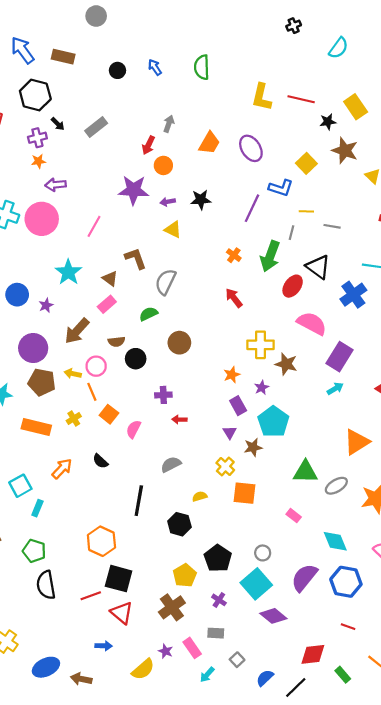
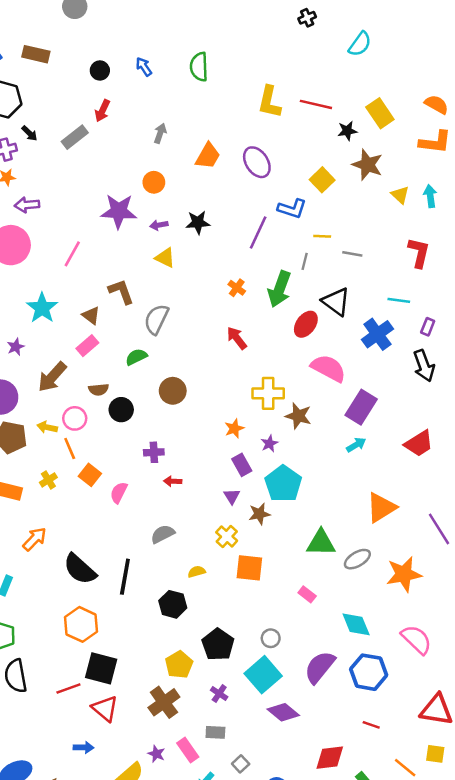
red arrow: (148, 145) -> (102, 111), moved
black semicircle: (100, 461) -> (80, 569), moved, size x1.8

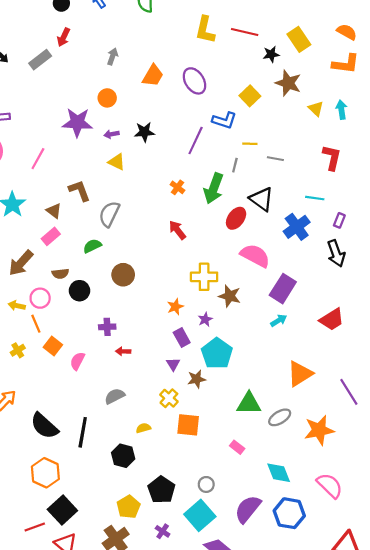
black square: (101, 668) -> (62, 510), turned 32

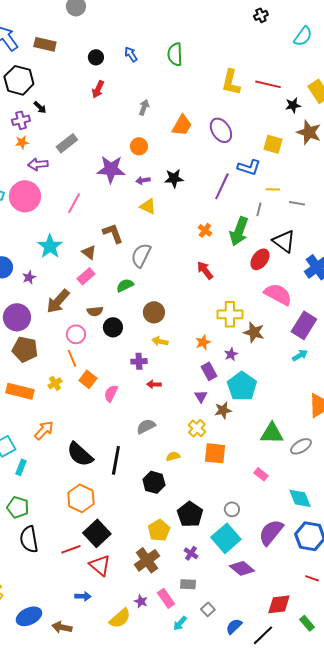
gray rectangle: (40, 60) -> (67, 143), moved
yellow square: (250, 96) -> (273, 144), turned -30
yellow arrow: (17, 306) -> (160, 341), moved

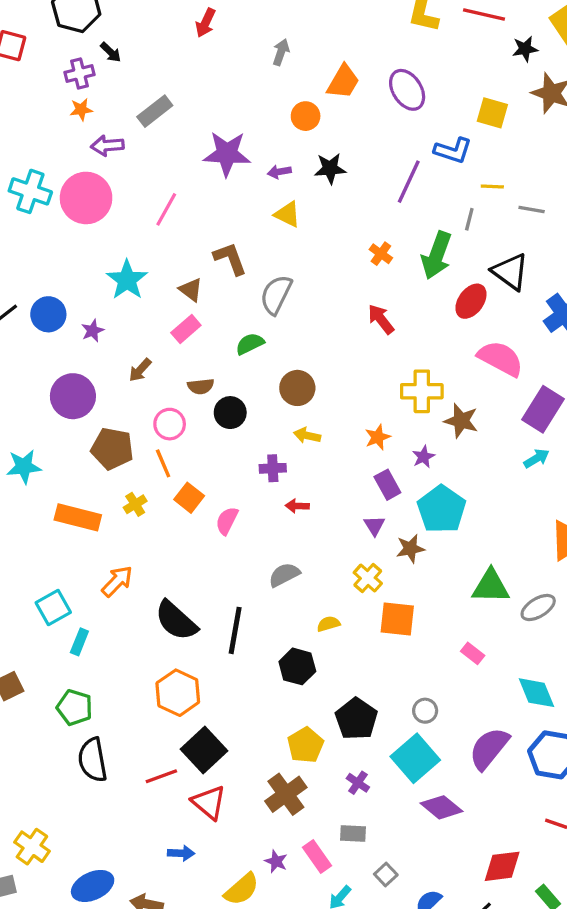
orange circle: (139, 146) -> (306, 116), moved
brown arrow: (58, 301) -> (140, 370), size x0.6
brown pentagon: (25, 349) -> (112, 449), moved

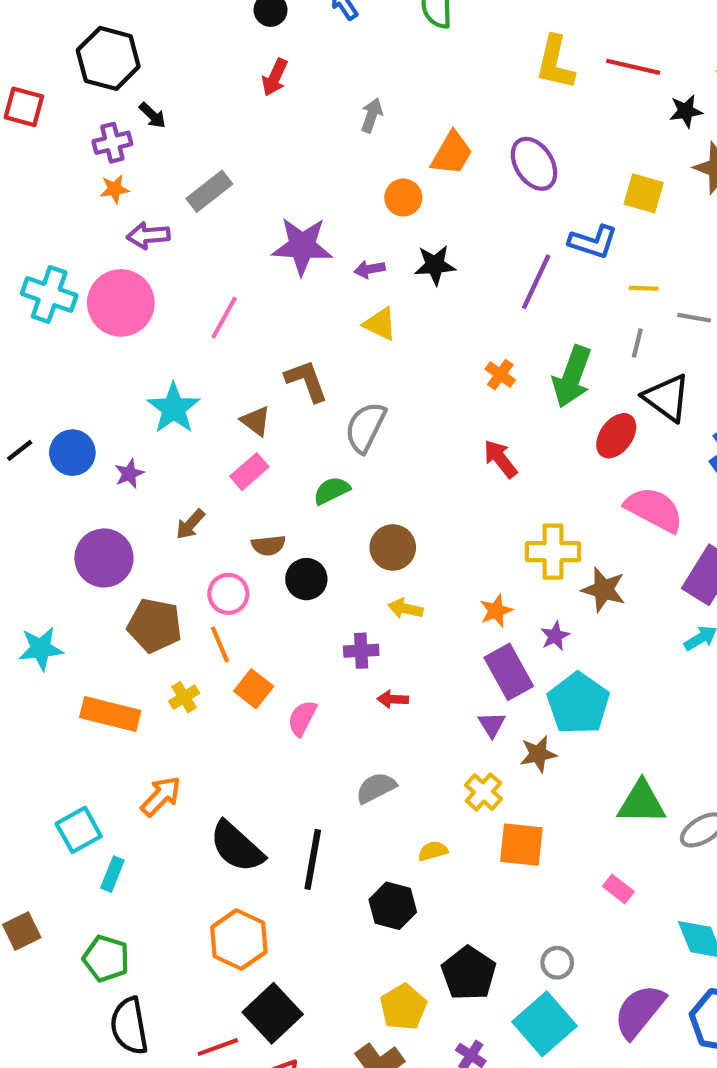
gray line: (469, 219) -> (637, 343), moved
purple rectangle: (387, 485) -> (509, 672), size x1.4

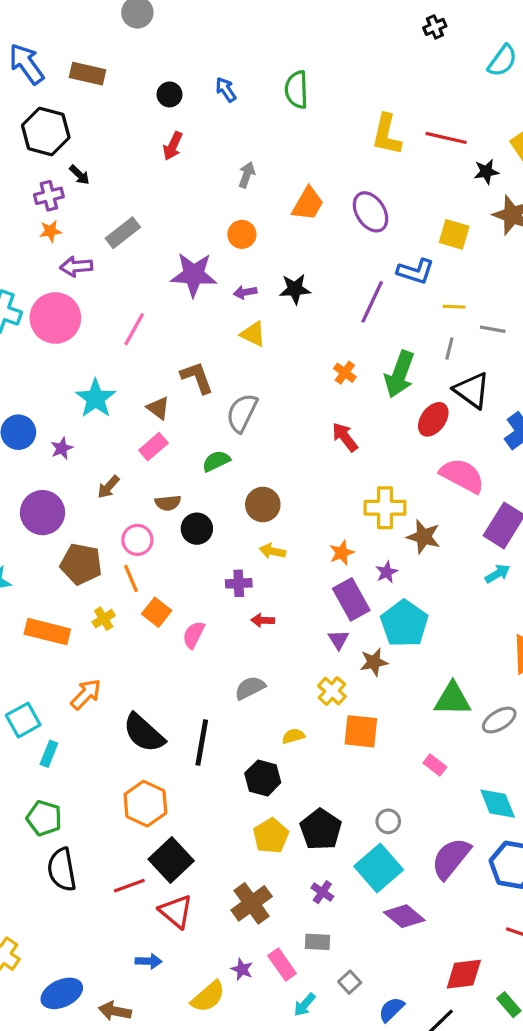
orange circle: (403, 198) -> (242, 234), moved
yellow pentagon: (403, 1007) -> (271, 836), moved

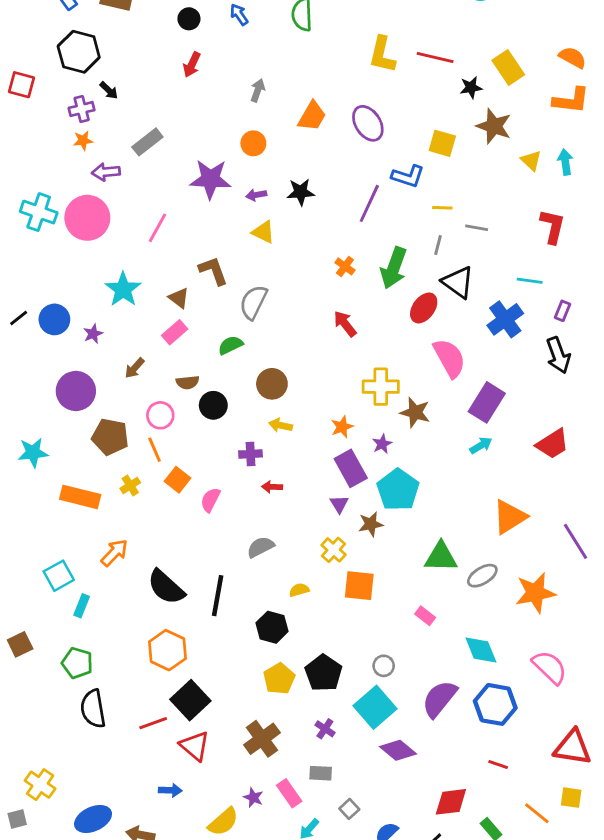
pink semicircle: (462, 476) -> (449, 358), turned 33

